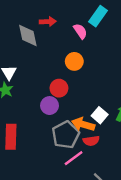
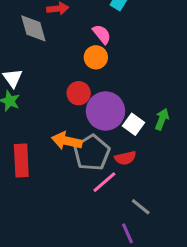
pink semicircle: (80, 31) -> (102, 34), moved
purple circle: (50, 106) -> (105, 111), moved, size x1.6
orange arrow: (83, 124) -> (67, 141), moved

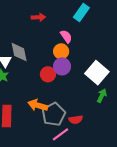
gray diamond: (33, 28) -> (19, 52), moved
purple circle: (105, 111) -> (62, 66), moved, size x0.7
white square: (134, 124) -> (97, 73), moved, size x1.6

